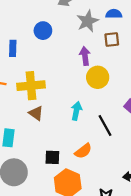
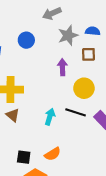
yellow circle: (98, 77) -> (84, 88), moved
black line: (105, 125) -> (76, 112), moved, turned -48

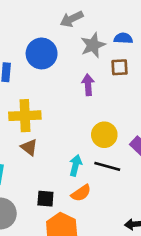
blue circle: (26, 40) -> (42, 53), size x1.5
yellow circle: (84, 88) -> (104, 135), moved
black line: (76, 112) -> (107, 166), moved
cyan arrow: (50, 117) -> (76, 165), moved

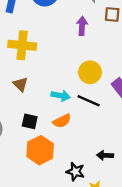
brown triangle: (29, 147) -> (20, 84), moved
cyan arrow: (76, 165) -> (61, 96), turned 78

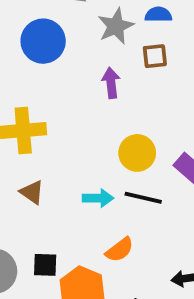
black square: (30, 121) -> (45, 265), moved
orange semicircle: (62, 121) -> (119, 250), moved

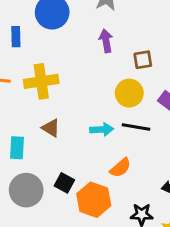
brown square: (155, 56) -> (143, 60), moved
black square: (45, 265) -> (64, 183), turned 30

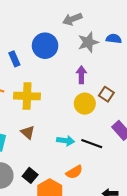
blue rectangle: (16, 37) -> (14, 59), turned -32
brown square: (143, 60) -> (106, 94), turned 32
yellow circle: (129, 93) -> (85, 104), moved

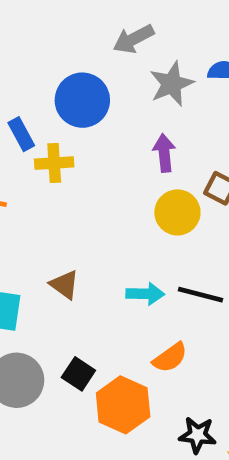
yellow cross: (27, 96) -> (54, 163), moved, size x0.7

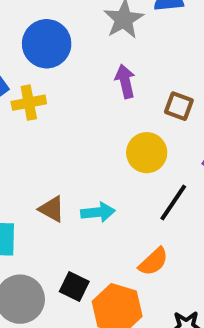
yellow circle: (177, 212) -> (147, 153), moved
cyan arrow: (145, 294) -> (98, 212), moved
black line: (200, 295) -> (173, 202), turned -63

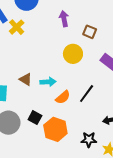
yellow cross: (29, 103) -> (17, 27), turned -35
black line: (173, 202) -> (87, 94), moved
orange semicircle: (153, 262) -> (63, 97), moved

